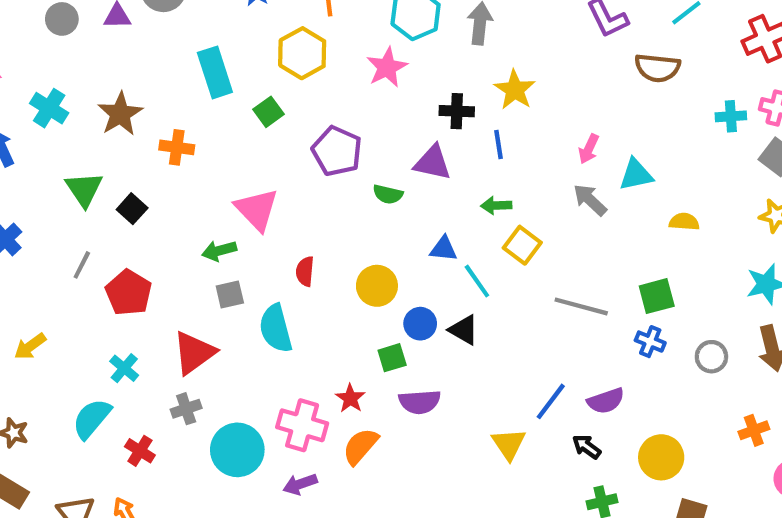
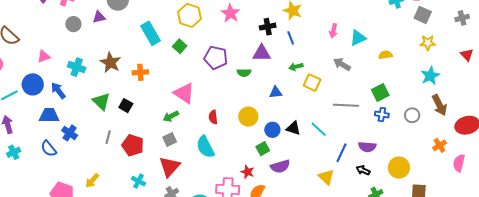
gray arrow: (590, 200) -> (342, 64), moved
cyan line: (477, 281) -> (319, 129), moved
gray square: (230, 294) -> (170, 140), moved
purple semicircle: (606, 401) -> (367, 147), turned 36

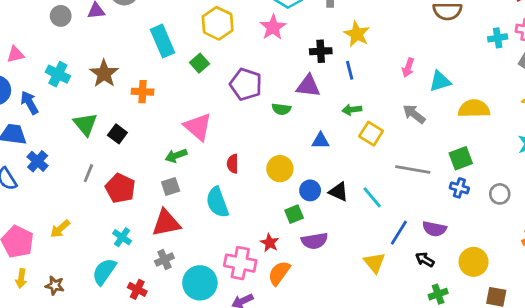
yellow semicircle: (385, 55) -> (474, 109), size x1.6
red triangle: (170, 167) -> (166, 223), turned 30

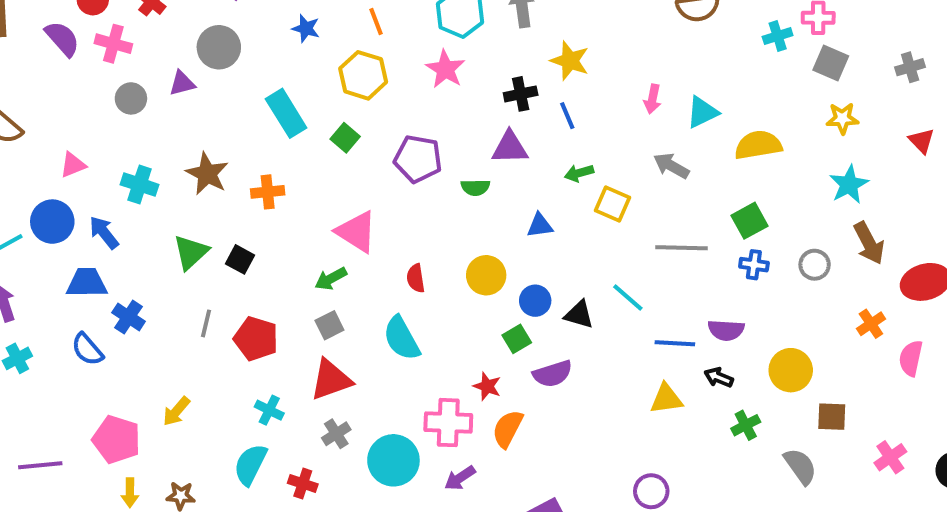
green triangle: (85, 124) -> (191, 252), turned 35
black triangle: (338, 192) -> (579, 314), moved
blue line: (399, 233) -> (675, 343), turned 70
yellow triangle: (374, 263) -> (666, 399), moved, turned -50

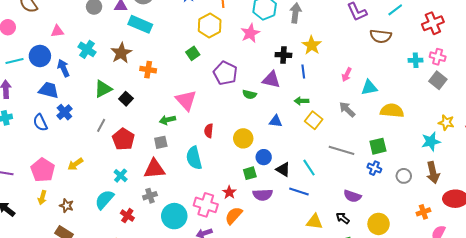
cyan rectangle: (286, 113) -> (140, 24), moved, turned -50
yellow star: (842, 118) -> (446, 123), moved
blue line: (675, 343) -> (299, 191), moved

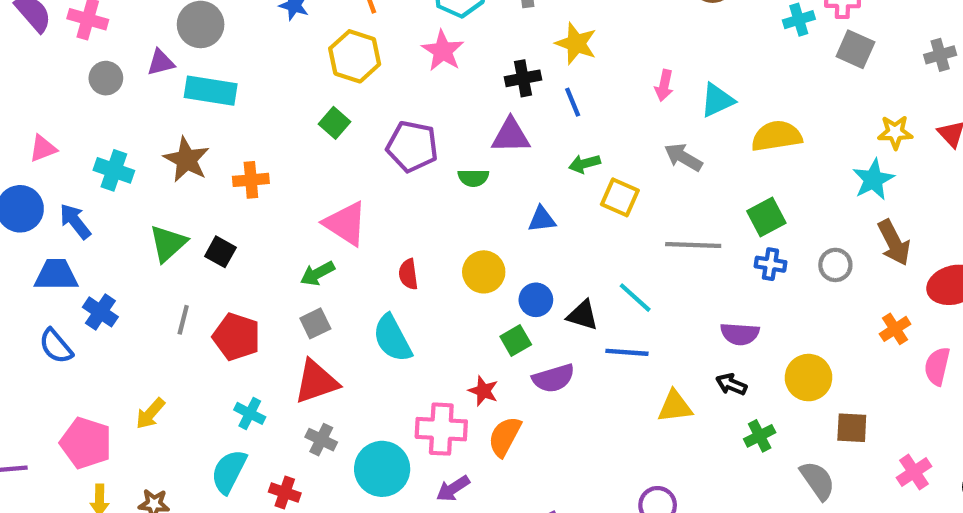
gray cross: (150, 196) -> (321, 440), turned -32

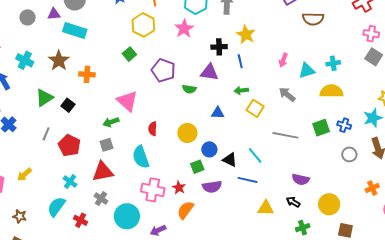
cyan cross: (799, 20) -> (333, 63), moved
blue cross: (770, 264) -> (344, 125), moved
pink cross: (441, 429) -> (153, 190), moved

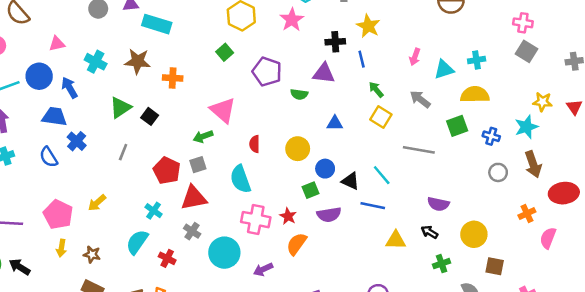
brown star: (59, 61) -> (138, 61), turned -30
green arrow: (241, 90) -> (376, 90), moved, turned 56
green square: (321, 128) -> (457, 126), moved
red pentagon: (69, 145) -> (167, 170), moved

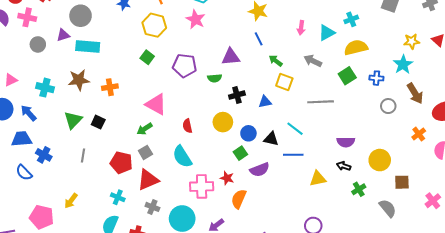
black cross: (335, 42) -> (237, 95), moved
blue triangle: (335, 123) -> (265, 102), moved

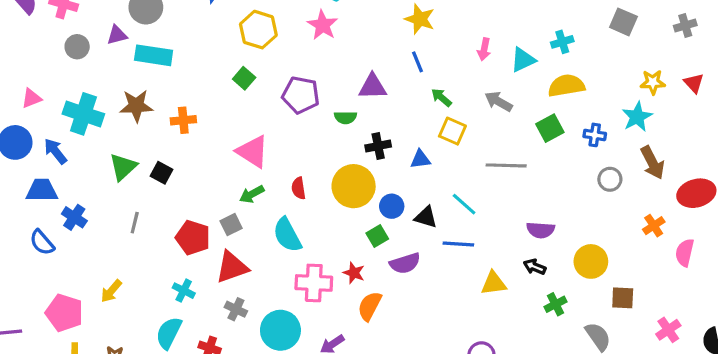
cyan cross: (45, 88) -> (83, 114), size x1.4
yellow circle: (223, 122) -> (354, 186), size x1.4
green arrow: (145, 129) -> (252, 194), moved

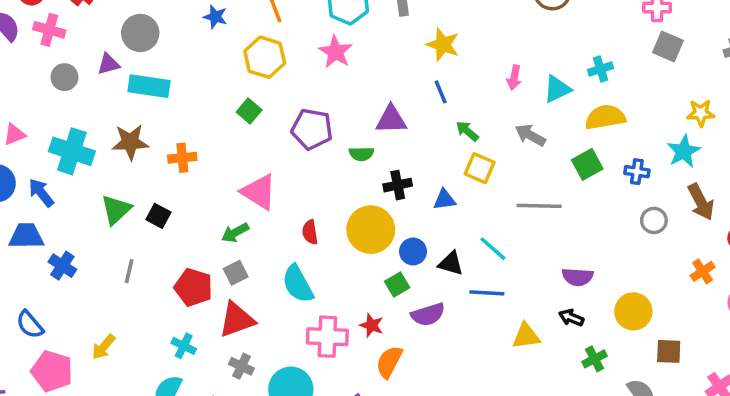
green arrow: (252, 194) -> (235, 233), moved
blue semicircle: (42, 242) -> (30, 325), moved

